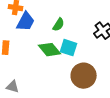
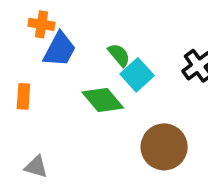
green semicircle: (59, 25) -> (119, 55), turned -72
cyan square: (69, 48) -> (137, 75), moved, turned 30

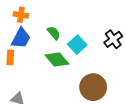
blue trapezoid: (60, 50) -> (21, 38), moved
green semicircle: (119, 55) -> (54, 33), moved

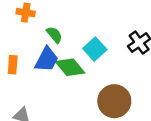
green semicircle: (54, 33) -> (54, 35), moved
blue trapezoid: (21, 38) -> (47, 59), moved

